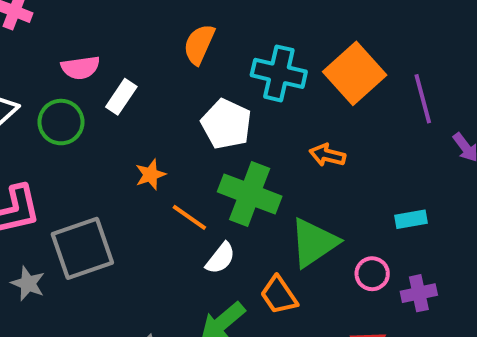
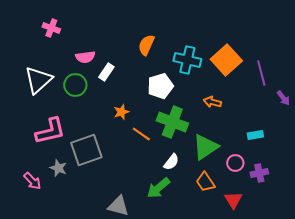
white pentagon: (226, 124) -> (160, 86), turned 30
white semicircle: (220, 258) -> (171, 162), moved
orange trapezoid: (279, 295) -> (205, 182), moved

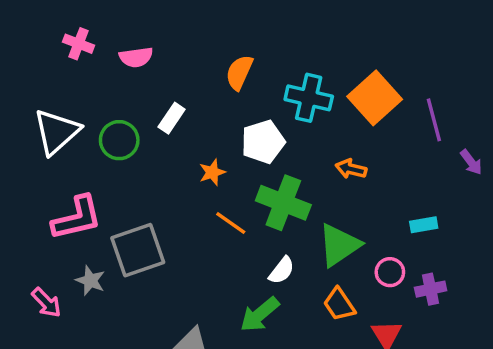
pink semicircle: (85, 57) -> (136, 57), moved
orange star: (121, 112) -> (212, 172), moved

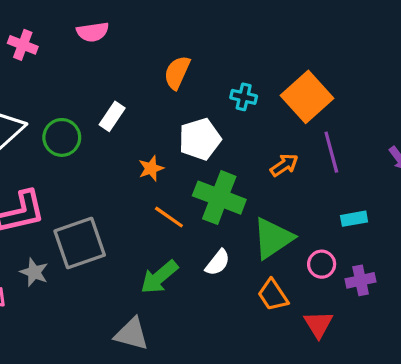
pink semicircle: (136, 57) -> (93, 32), moved
cyan cross: (309, 98) -> (244, 97), size x0.6
purple line: (434, 120) -> (331, 152), moved
orange arrow: (351, 169) -> (284, 165), turned 132
green arrow: (260, 314) -> (159, 277), moved

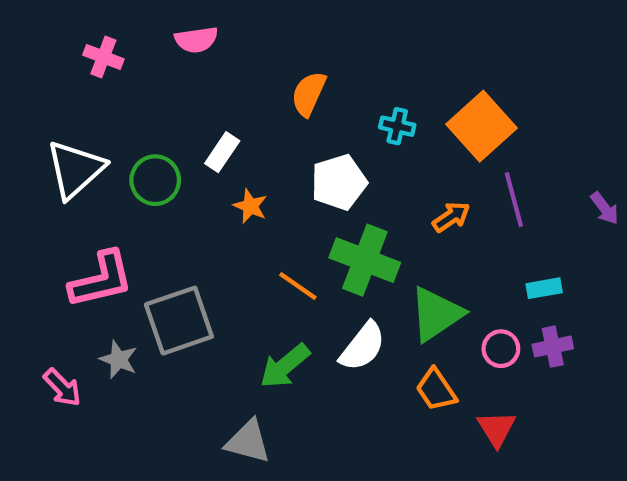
orange star: (151, 168) -> (250, 206), moved, turned -30
white semicircle: (218, 263) -> (363, 347), size x1.4
purple cross: (361, 280) -> (553, 347), moved

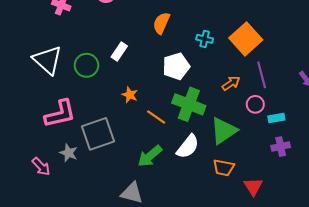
white triangle: (75, 169) -> (47, 60), turned -36
orange star: (250, 206) -> (130, 95), moved
pink circle: (501, 349) -> (255, 104), moved
orange trapezoid: (436, 390) -> (224, 168), turned -45

